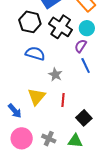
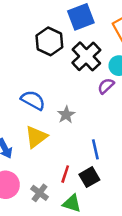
blue semicircle: (35, 54) -> (33, 100), moved
blue line: (86, 65) -> (95, 149), moved
red line: (63, 100) -> (65, 174), moved

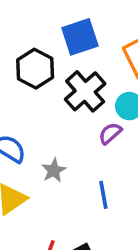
blue line: (95, 149) -> (103, 195), moved

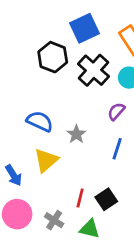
purple semicircle: (110, 133) -> (116, 111), moved
blue line: (103, 195) -> (117, 149), turned 35

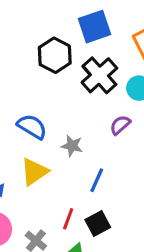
gray star: (76, 134) -> (72, 146), turned -30
blue line: (117, 149) -> (97, 180), moved

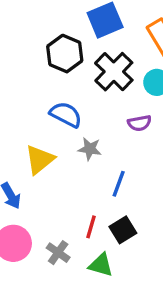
purple semicircle: (120, 125) -> (139, 123), turned -145
blue semicircle: (32, 127) -> (66, 115), moved
yellow triangle: (34, 172) -> (40, 159), moved

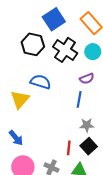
gray star: (90, 149) -> (87, 125), moved
yellow triangle: (40, 159) -> (20, 100), moved
blue line: (119, 184) -> (79, 99), moved

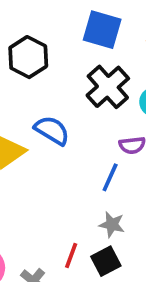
blue square: (54, 19) -> (102, 30), turned 35
black hexagon: (33, 44) -> (28, 57), moved

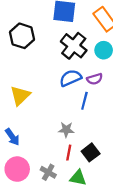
blue semicircle: (52, 130) -> (70, 78), moved, turned -45
gray star: (112, 225) -> (66, 130), moved

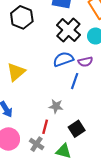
red line: (69, 153) -> (45, 127), moved

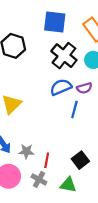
gray star: (56, 106) -> (26, 151), moved

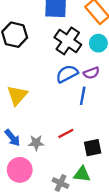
red line: (47, 160) -> (66, 133), moved, turned 56
black square: (80, 160) -> (93, 148), turned 30
gray cross: (39, 179) -> (60, 183), moved

